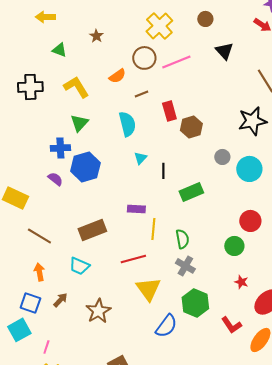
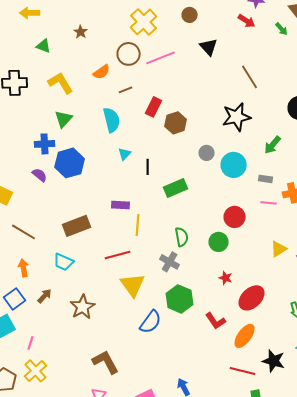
red rectangle: (169, 111) -> (154, 107), turned 42
green semicircle: (182, 239) -> (182, 237), moved
blue square: (30, 303) -> (15, 299), turned 35

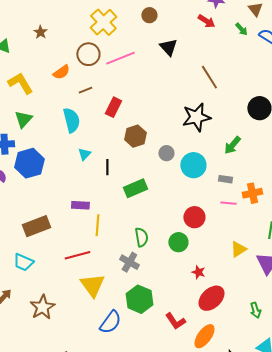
brown hexagon: (176, 123) -> (135, 136), moved
red star: (226, 278) -> (198, 272), moved

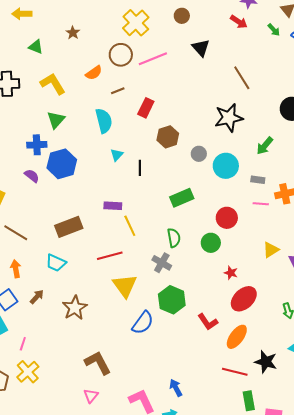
green rectangle: (135, 188) -> (182, 198), moved
yellow line: (97, 225) -> (130, 226), turned -30

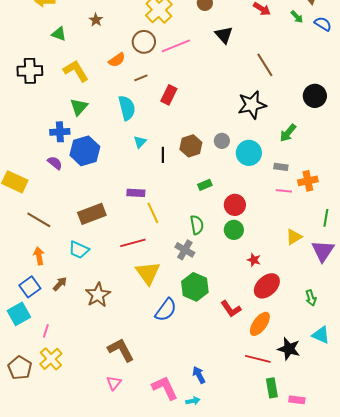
brown hexagon: (168, 137) -> (191, 146), moved
green rectangle: (182, 198) -> (205, 185), size x0.6
red circle: (227, 218) -> (235, 205), moved

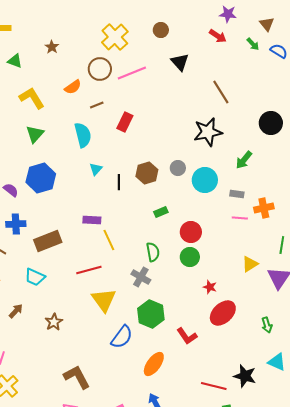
blue cross: (60, 132) -> (16, 224), moved
brown star: (98, 295) -> (54, 322), size x0.7
orange ellipse: (260, 324) -> (154, 364), moved

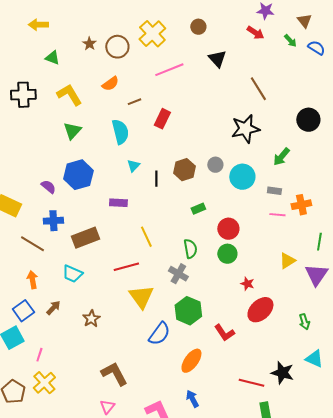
brown circle: (100, 69) -> (117, 47), moved
purple rectangle: (92, 220) -> (118, 203), moved

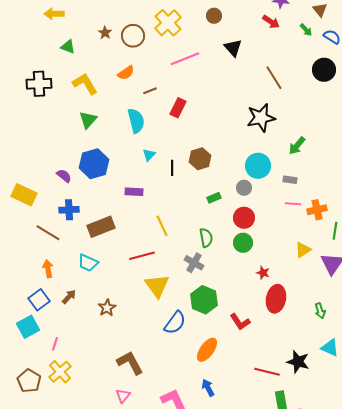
black circle: (308, 120) -> (324, 70), moved
gray circle: (215, 165) -> (244, 188), moved
orange cross: (301, 205) -> (317, 210), moved
red ellipse: (260, 310) -> (276, 299), turned -36

